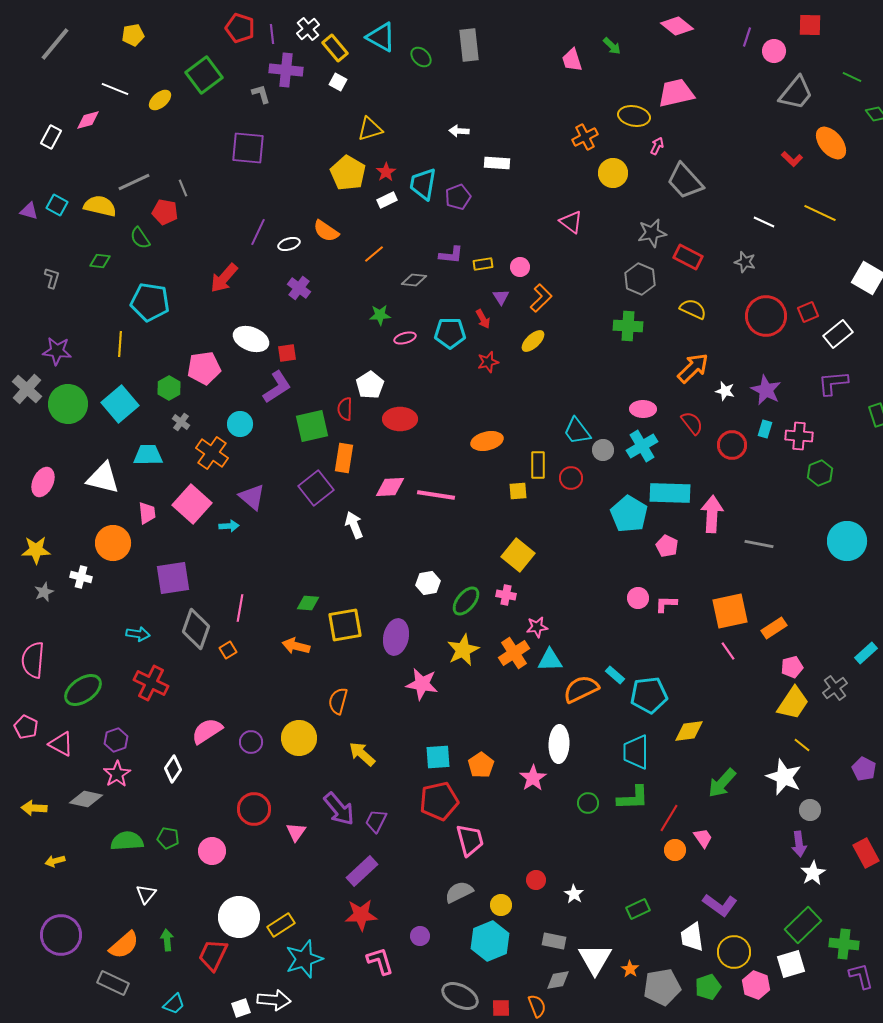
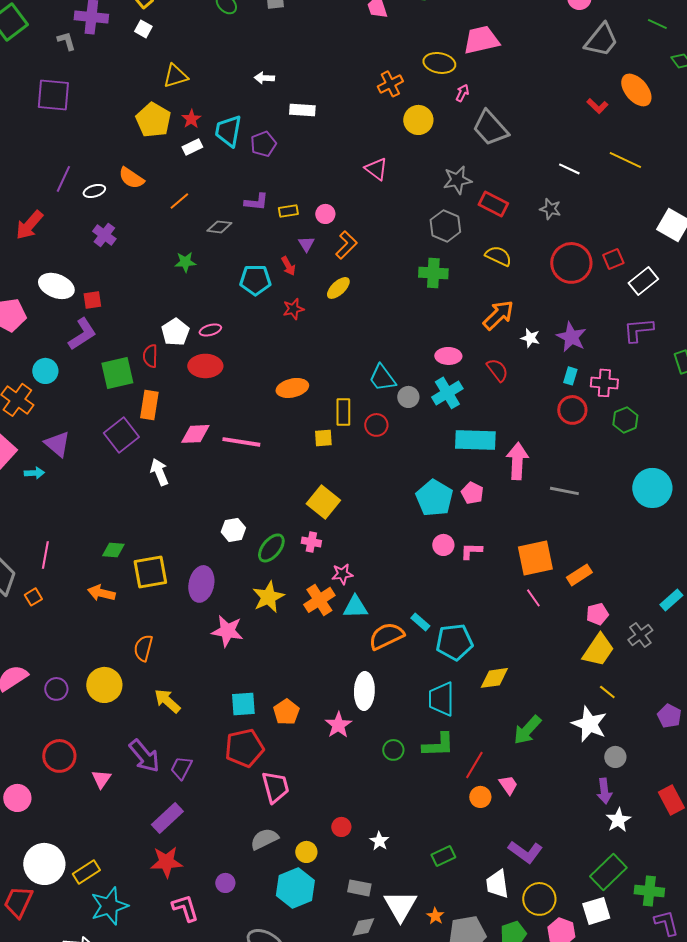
pink ellipse: (405, 338) -> (210, 330), moved
red circle: (732, 445) -> (572, 410), moved
cyan pentagon: (629, 514) -> (434, 498), moved

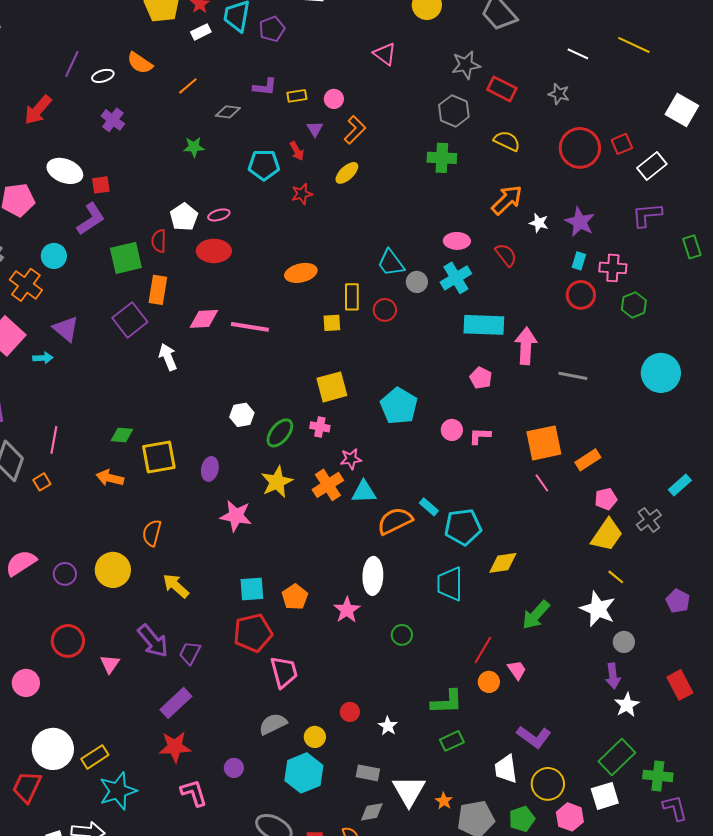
cyan pentagon: (434, 498) -> (399, 406), moved
yellow square: (323, 502) -> (332, 387), turned 36
purple ellipse: (201, 584) -> (210, 469), size x0.7
green L-shape: (438, 745) -> (447, 702), moved

